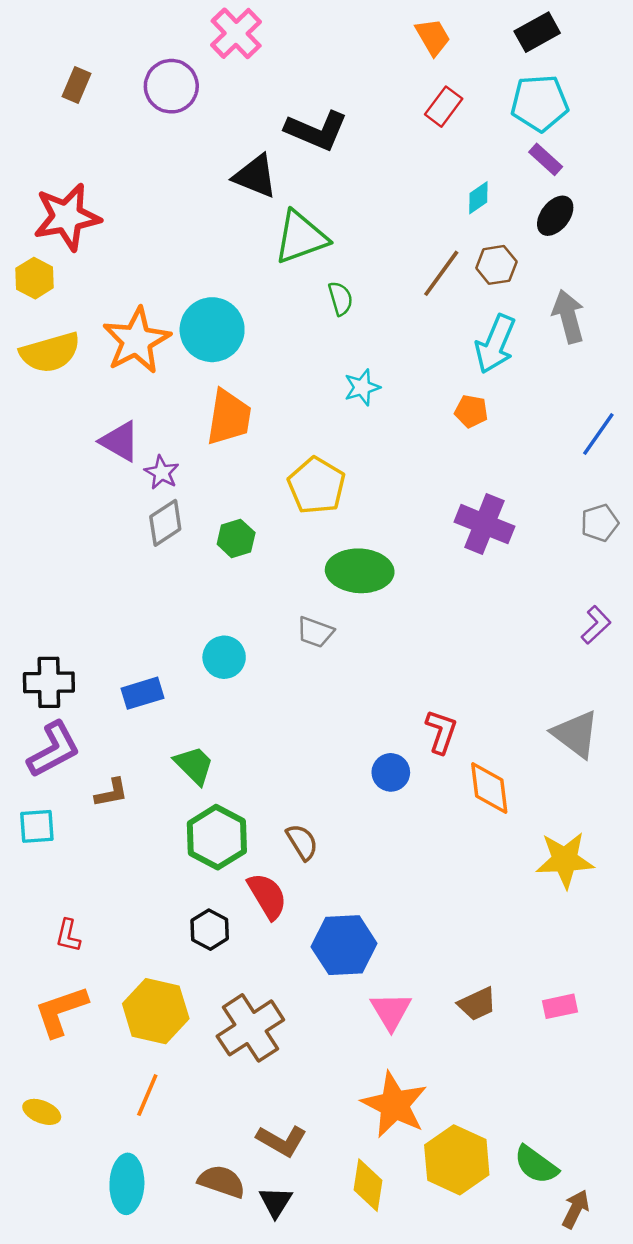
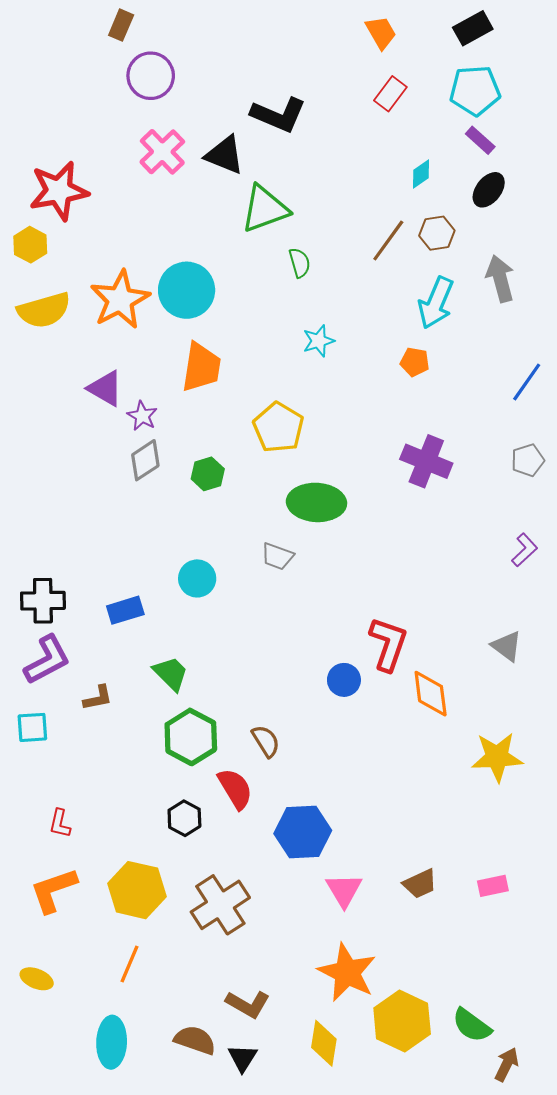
pink cross: (236, 33) -> (162, 152), moved
brown rectangle: (77, 85) -> (121, 25), moved
red L-shape: (441, 732) -> (388, 644), size x1.4
gray triangle: (576, 734) -> (507, 646), size x0.7

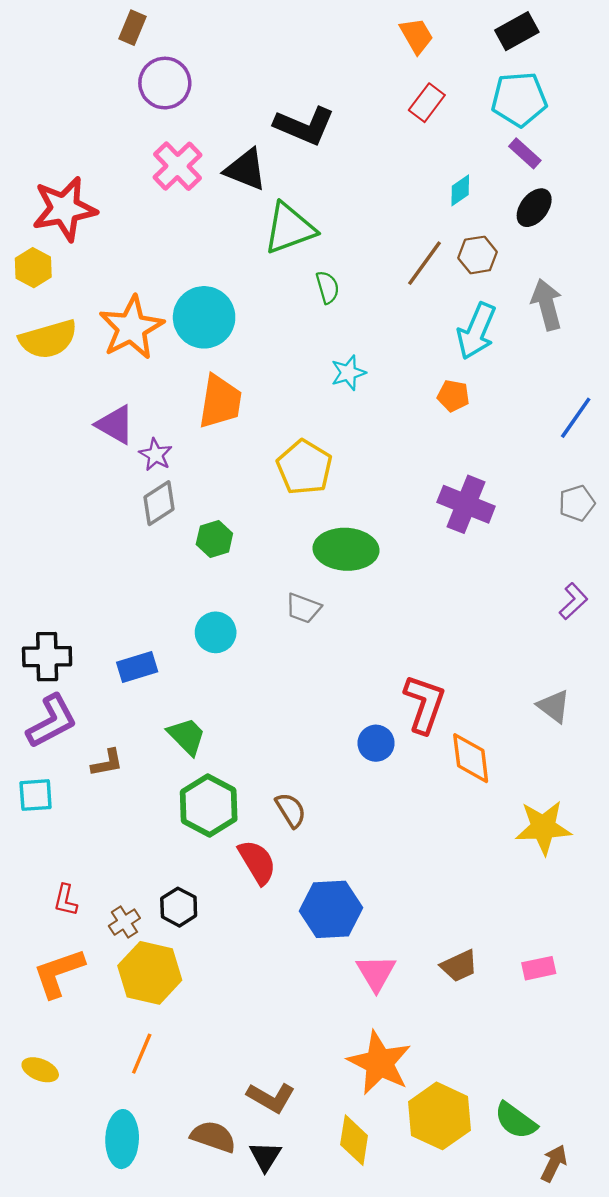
green hexagon: (208, 474) -> (214, 539), moved
black hexagon: (184, 818) -> (179, 907), moved
brown cross: (220, 905) -> (124, 922), moved, size x0.5

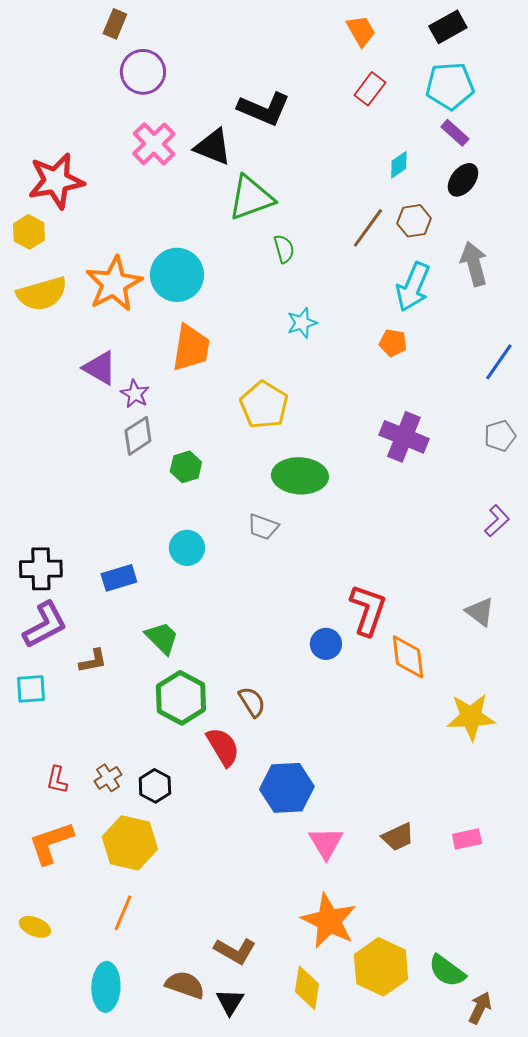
brown cross: (124, 922) -> (108, 778), moved

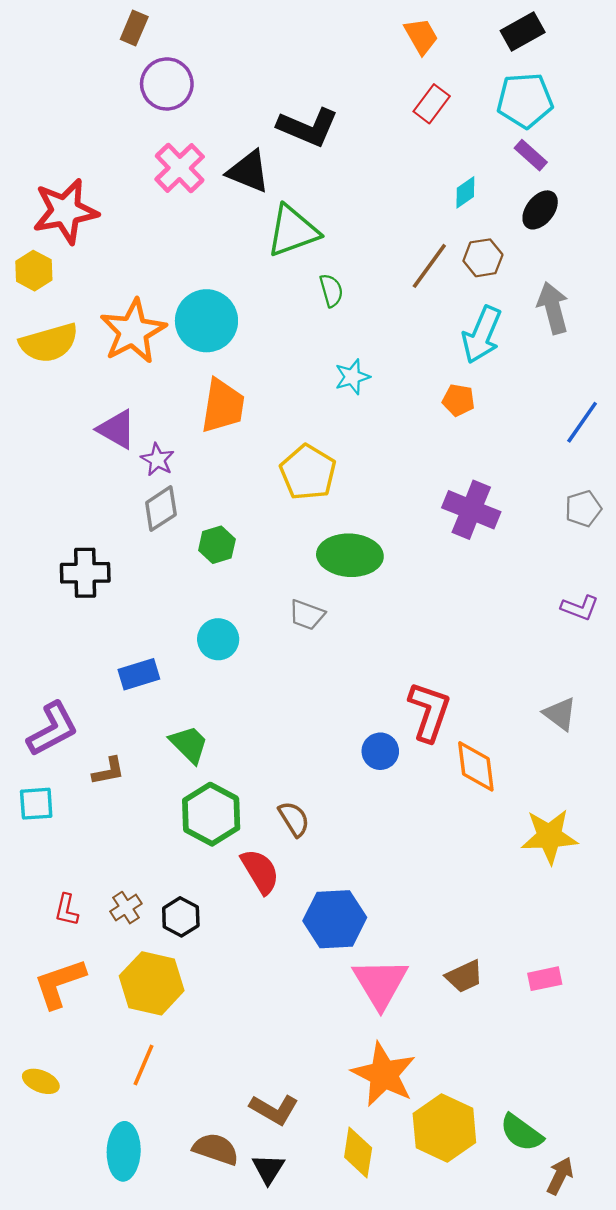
purple L-shape: (497, 521) -> (580, 608), turned 64
black cross: (41, 569) -> (85, 573), moved
pink triangle: (326, 843) -> (380, 983), size x1.4

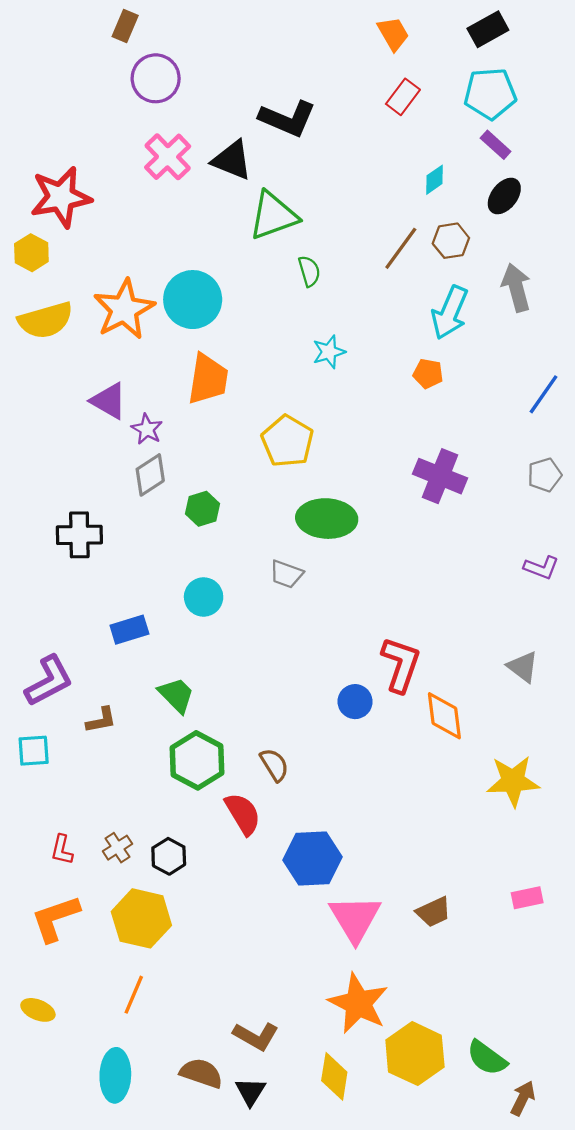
pink rectangle: (545, 979) -> (527, 898), moved

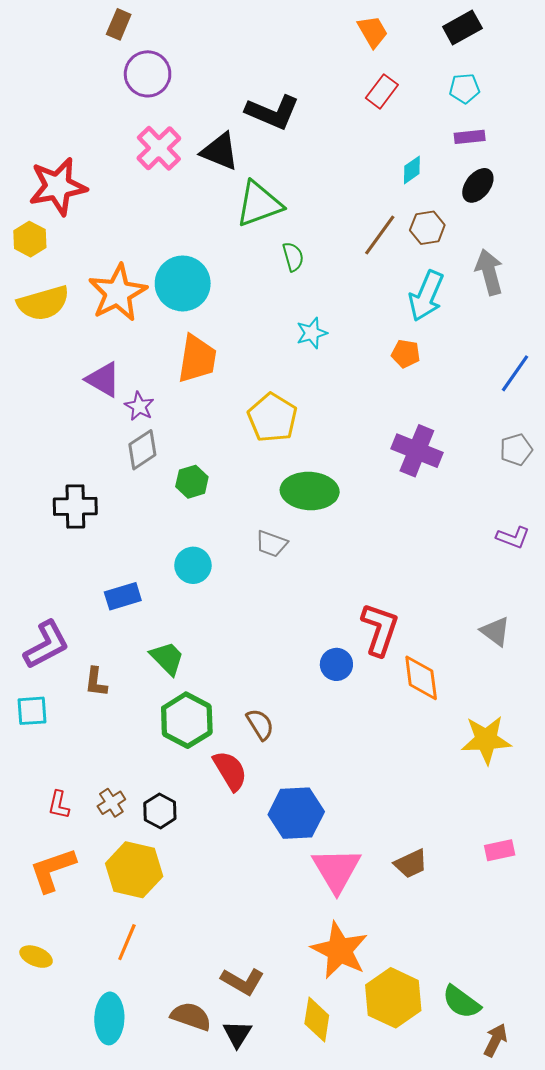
cyan pentagon: (490, 94) -> (464, 88), size x0.6
purple rectangle: (496, 145) -> (470, 137), turned -48
brown L-shape: (101, 720) -> (96, 682), turned 108

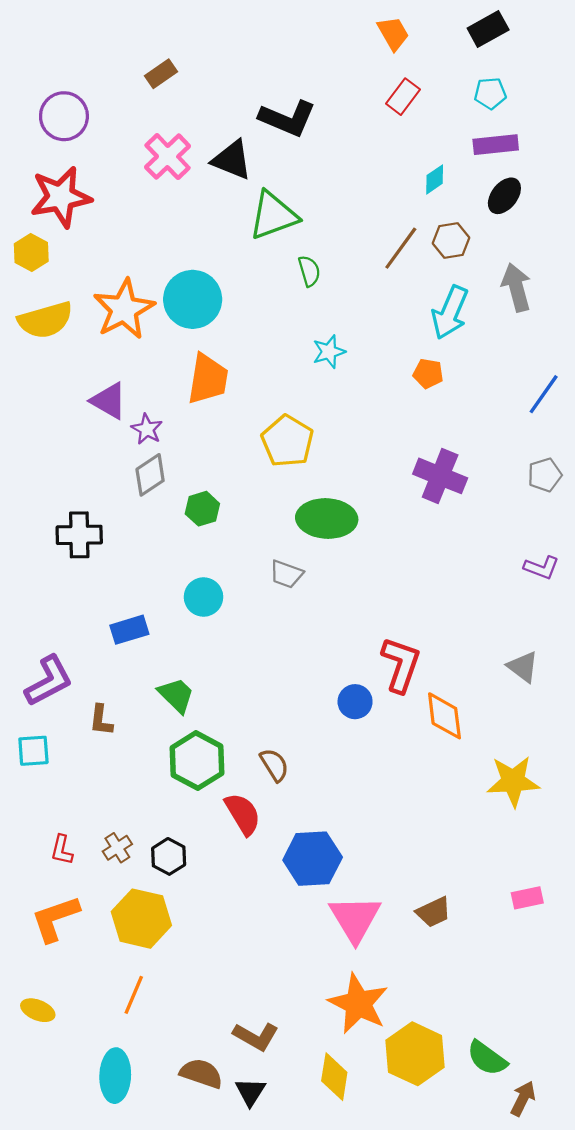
brown rectangle: (119, 24) -> (161, 74), moved, turned 32
purple circle: (148, 74) -> (64, 116), moved
purple rectangle: (470, 137) -> (496, 145), size x1.4

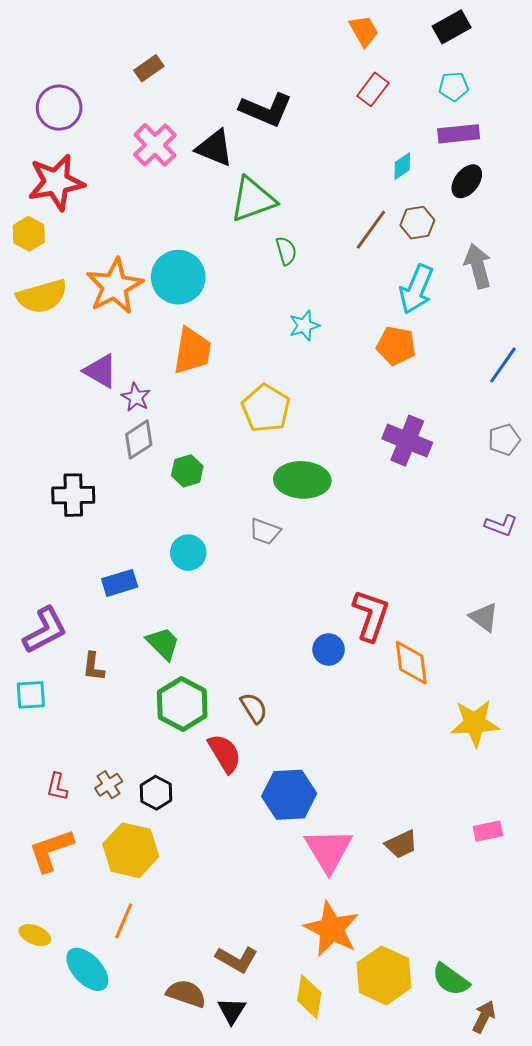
orange pentagon: (428, 374) -> (396, 346), size x1.4
cyan ellipse: (115, 1076) -> (87, 969), moved, turned -45

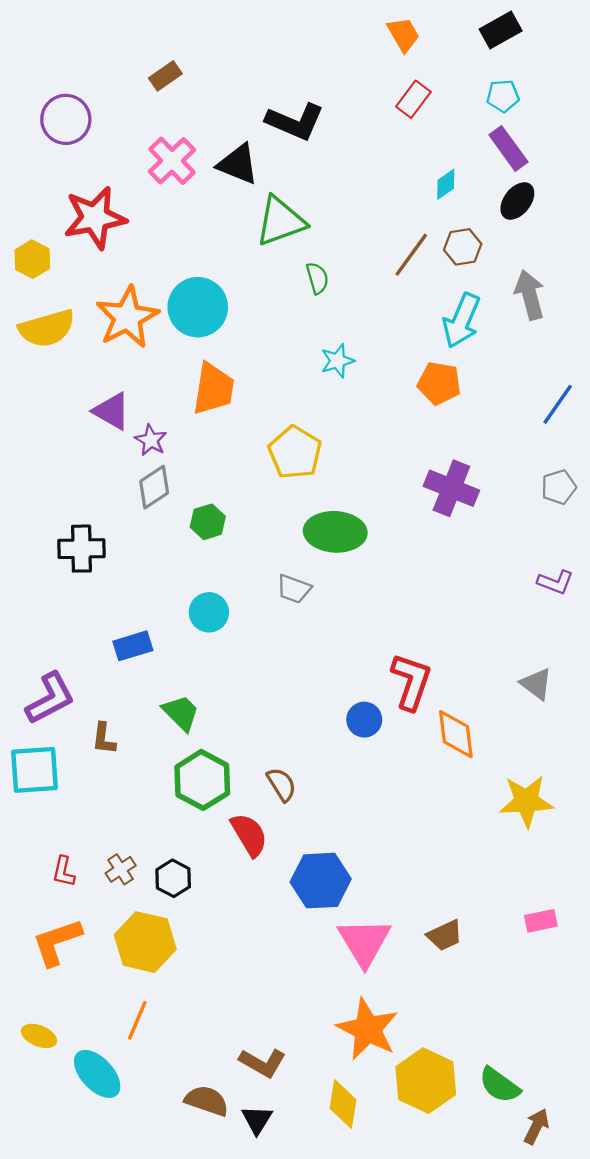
purple rectangle: (459, 134) -> (508, 148), turned 60
red star: (56, 182) -> (95, 218), moved
cyan square: (31, 695) -> (35, 770), size x1.5

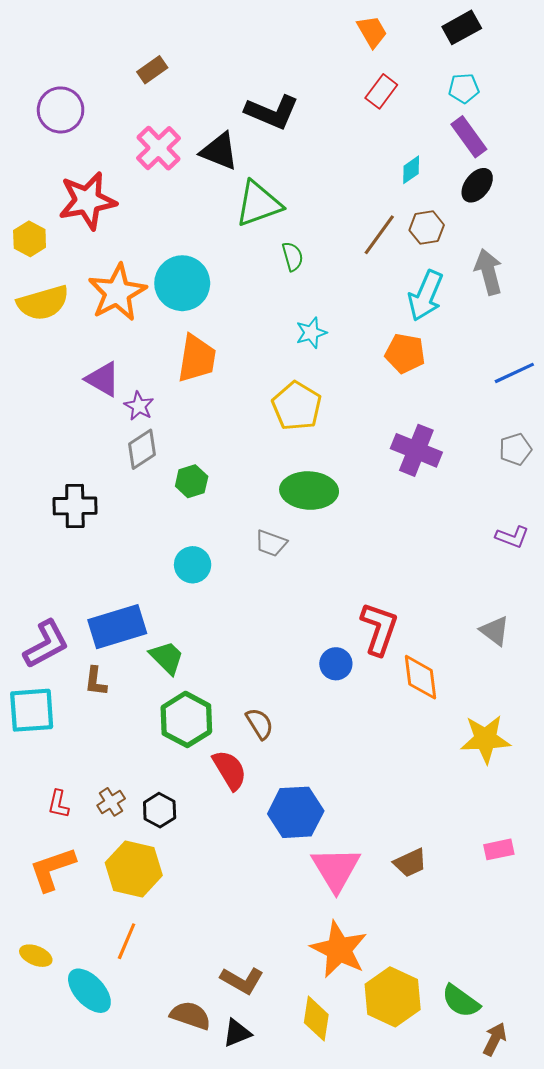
blue line: (558, 404) -> (514, 373), turned 30
yellow pentagon: (295, 452) -> (297, 406), moved
blue rectangle: (133, 646) -> (117, 627), moved, size x1.6
black triangle: (257, 1120) -> (237, 1033), turned 36

